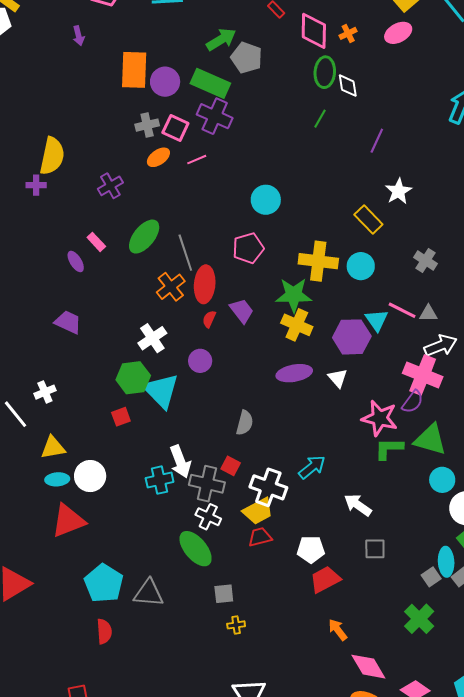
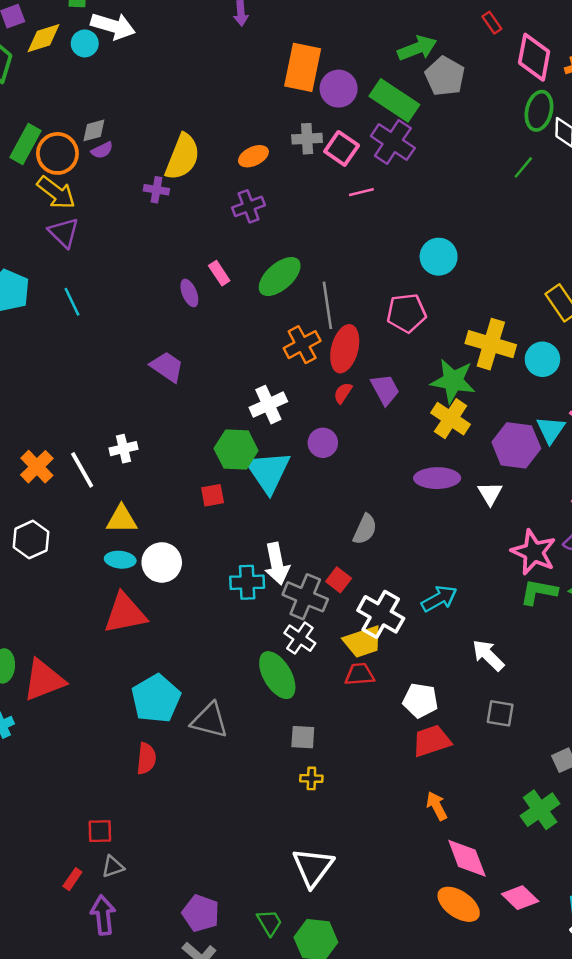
orange ellipse: (158, 157) -> (253, 156), moved

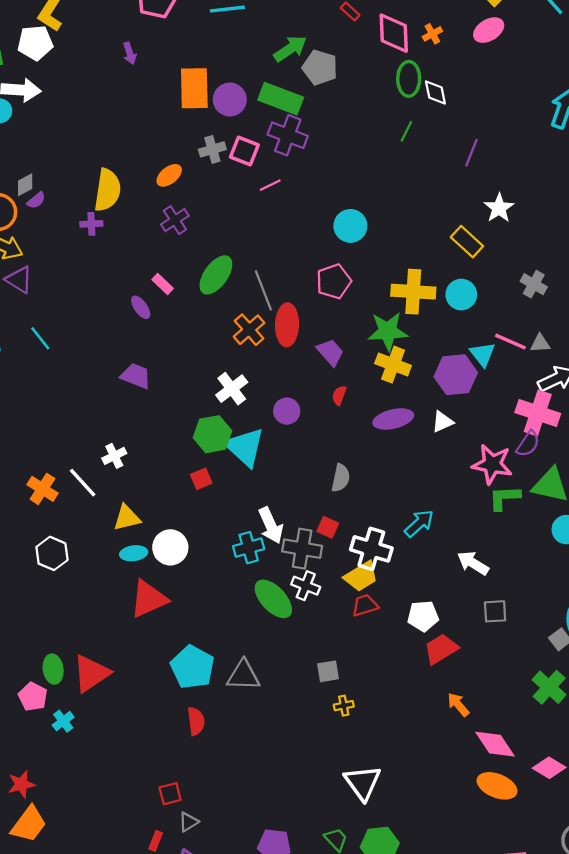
red semicircle: (343, 393) -> (339, 395), moved
white triangle: (490, 493) -> (442, 422), turned 50
green ellipse: (277, 675) -> (273, 599), moved

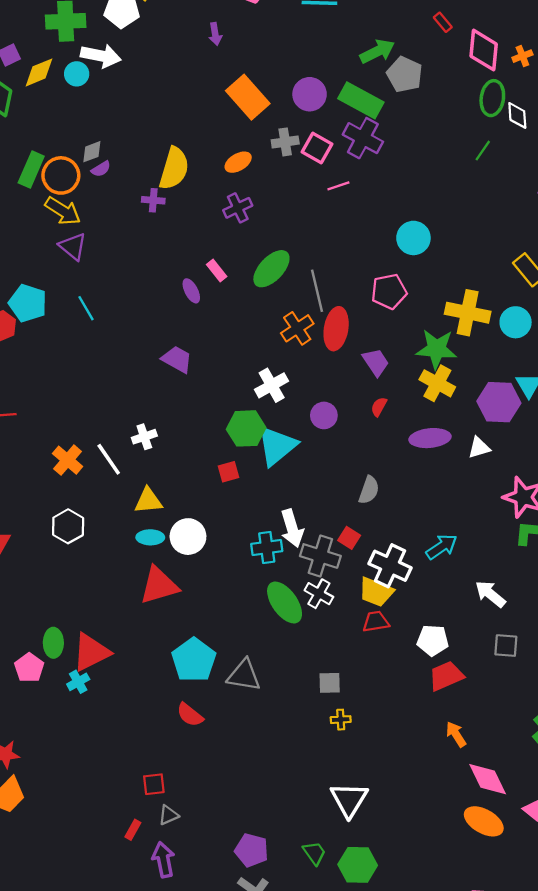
orange rectangle: (194, 88) -> (248, 97), moved, turned -48
cyan triangle: (245, 447) -> (277, 446), turned 30
yellow trapezoid: (361, 576) -> (376, 592), turned 45
cyan cross: (63, 721) -> (78, 682), moved
red semicircle: (196, 721) -> (190, 715), turned 128

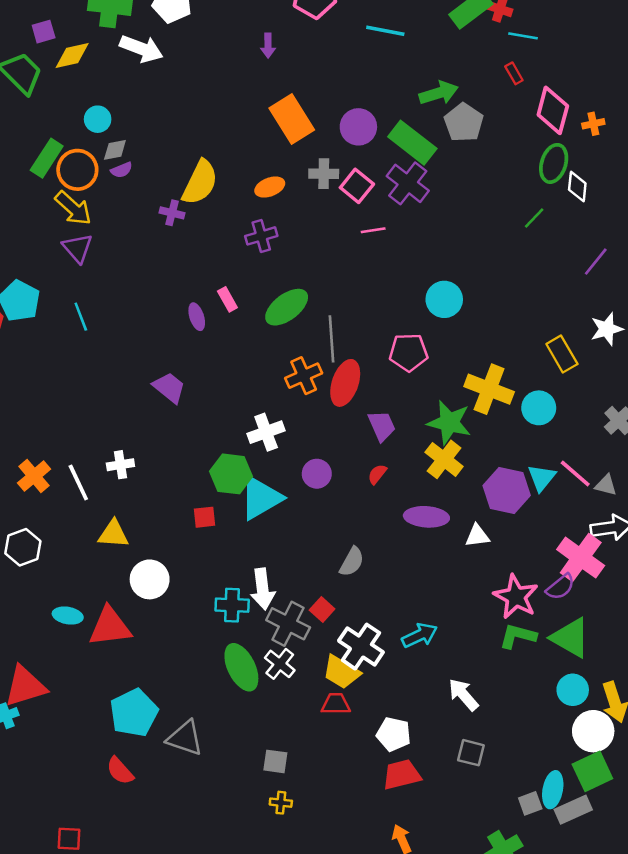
cyan circle: (77, 74) -> (98, 119), moved
cyan ellipse: (150, 537) -> (68, 616), moved

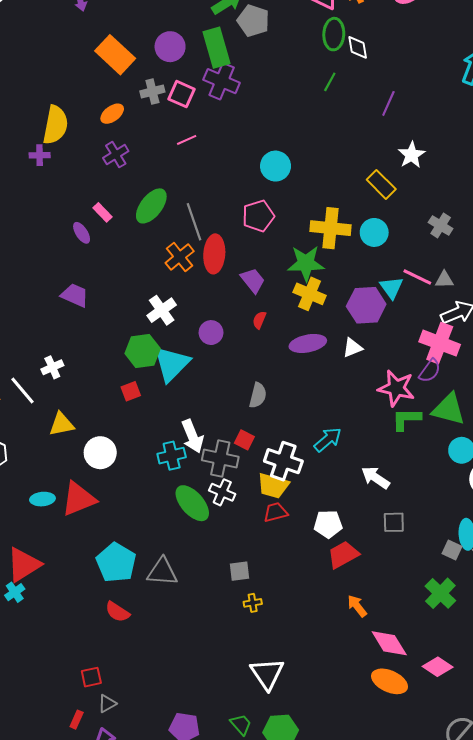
green rectangle: (412, 143) -> (217, 48), turned 51
pink line: (373, 230) -> (187, 140), moved
gray square: (530, 803) -> (452, 550), turned -30

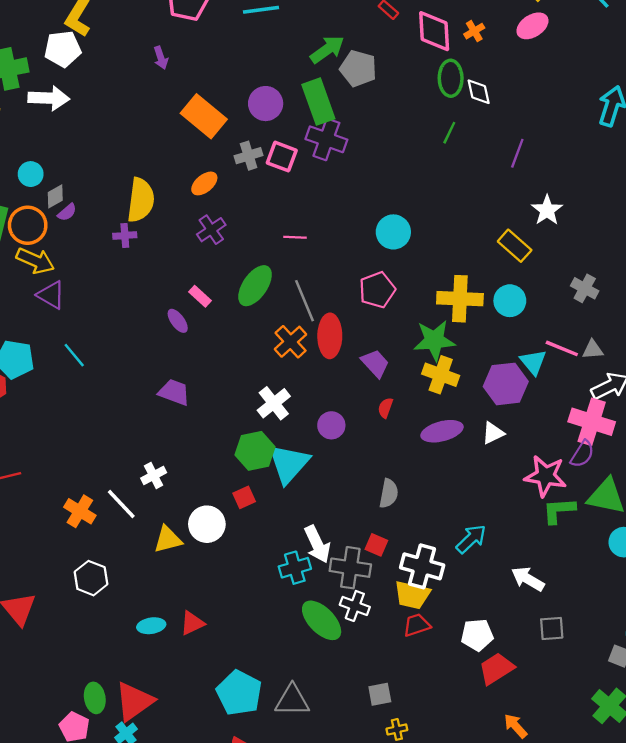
pink line: (187, 140) -> (295, 237), moved, turned 30
white circle: (100, 453) -> (207, 524), moved
red triangle: (79, 499) -> (192, 623), size x0.6

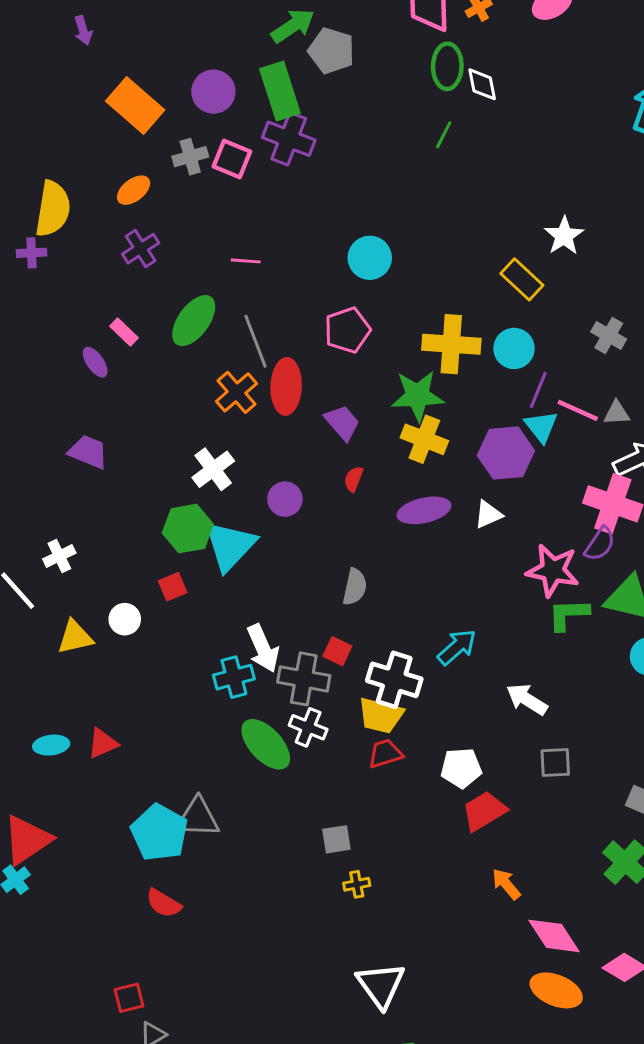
purple line: (517, 153) -> (538, 390), moved
white circle: (207, 524) -> (125, 619), size x0.7
gray triangle: (292, 700) -> (198, 818), moved

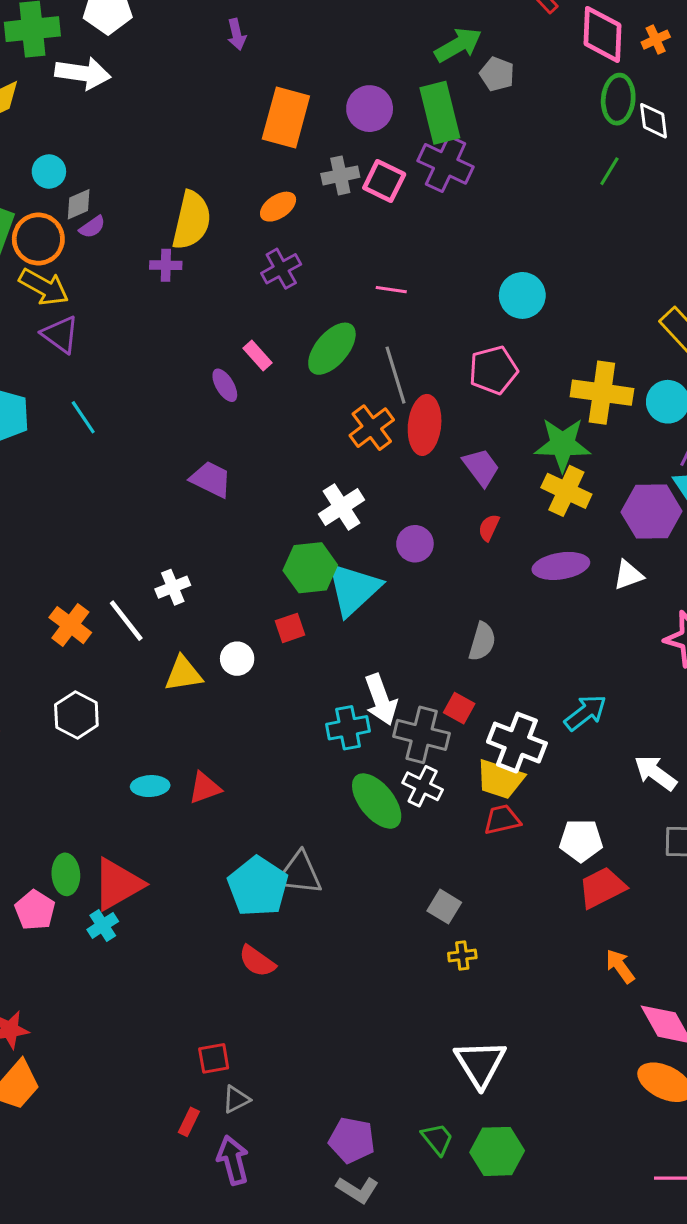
gray pentagon: (331, 51) -> (497, 74), size x0.7
orange rectangle: (135, 106) -> (286, 117), turned 60
gray square: (336, 839) -> (444, 907), turned 36

